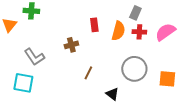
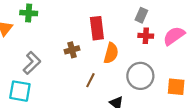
red rectangle: (94, 25) -> (97, 28), size x1.5
orange semicircle: (118, 31) -> (111, 53), moved
gray L-shape: (34, 57) -> (32, 63), turned -100

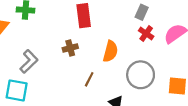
red rectangle: (97, 28) -> (84, 16), moved
red cross: (146, 36) -> (146, 33), turned 32

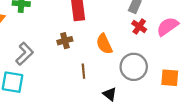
orange semicircle: (110, 51) -> (104, 44), turned 140
brown line: (89, 79) -> (83, 71), turned -32

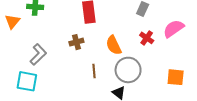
red cross: (139, 26) -> (147, 38), moved
gray circle: (134, 67) -> (128, 70), moved

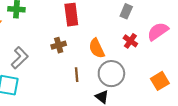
orange square: (176, 77) -> (160, 81), turned -36

